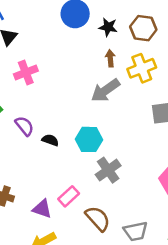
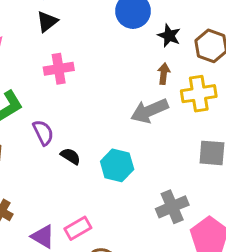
gray cross: (108, 170) -> (172, 207), moved

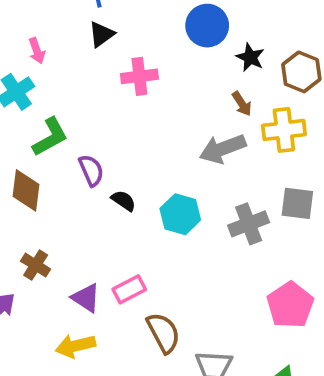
pink cross: (59, 69) -> (139, 76), moved
brown arrow: (164, 74) -> (242, 104), turned 138
gray cross: (172, 207) -> (249, 224), moved

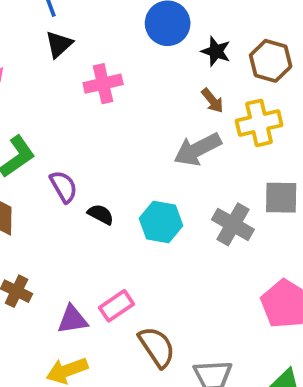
gray cross: (249, 224) -> (233, 224), turned -33
purple triangle: (86, 298) -> (72, 320), turned -36

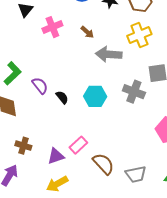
brown arrow: (212, 101) -> (87, 32), moved
gray arrow: (198, 149) -> (109, 54), turned 40
black semicircle: (101, 214) -> (62, 97), turned 32

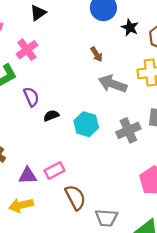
pink cross: (52, 27) -> (27, 50), moved, turned -30
gray cross: (134, 92) -> (128, 130), turned 30
black semicircle: (62, 97) -> (51, 116), turned -88

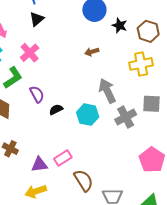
brown arrow: (97, 54) -> (92, 52), turned 112
gray arrow: (113, 84) -> (107, 91), moved, turned 50

